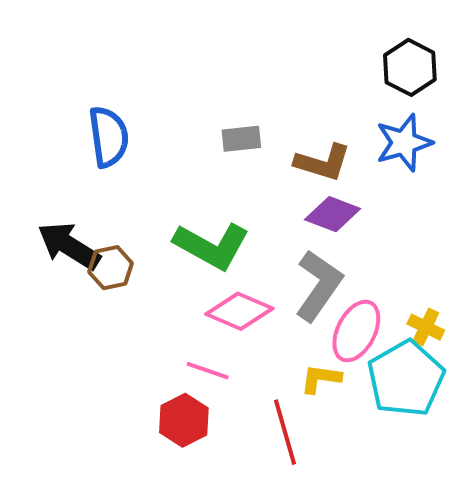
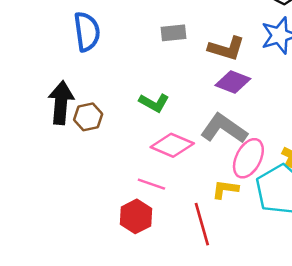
black arrow: (69, 246) -> (61, 103), turned 63
green L-shape: (212, 246) -> (154, 103), size x0.6
gray L-shape: (319, 285) -> (224, 129), turned -90

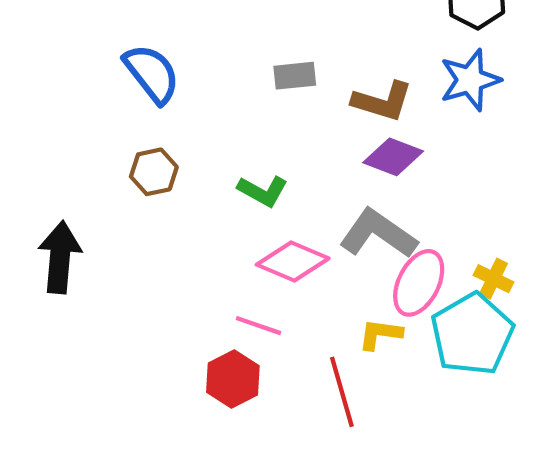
blue semicircle: (87, 32) -> (152, 74), turned -30
black arrow: (61, 103) -> (60, 257), moved
brown hexagon: (88, 117) -> (154, 172), moved

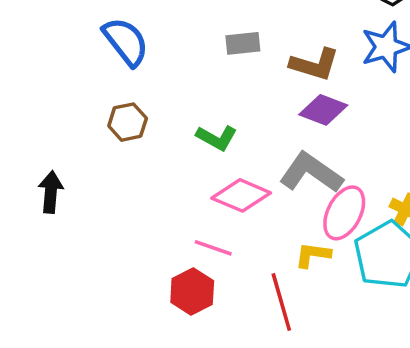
black arrow: (60, 257) -> (51, 192), size x0.7

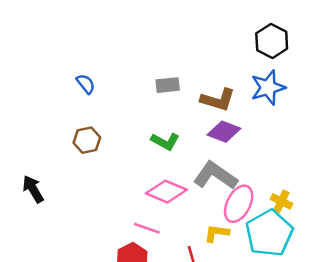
blue semicircle: (126, 42) -> (86, 84), size x0.6
green L-shape: (217, 138) -> (165, 141), moved
black arrow: (51, 192) -> (33, 189), turned -36

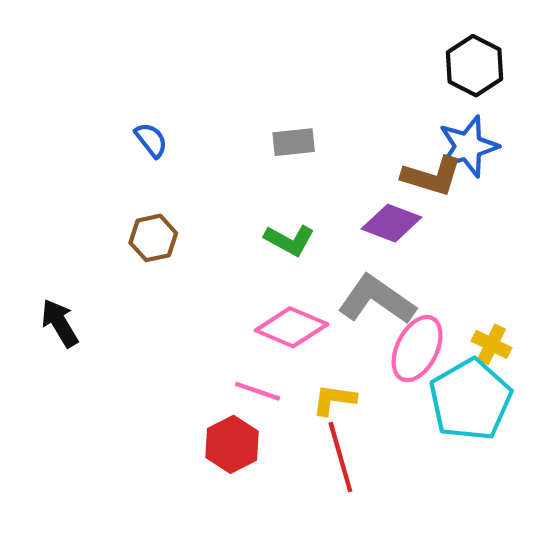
brown L-shape: (218, 100) -> (432, 176), moved
yellow L-shape: (217, 233) -> (334, 400), moved

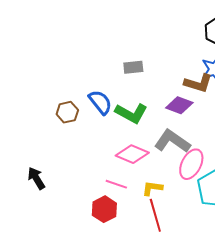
blue semicircle: (151, 140) -> (100, 102), moved, size x1.5
green L-shape: (289, 240) -> (131, 113), size x1.4
black arrow: (60, 323) -> (36, 178), moved

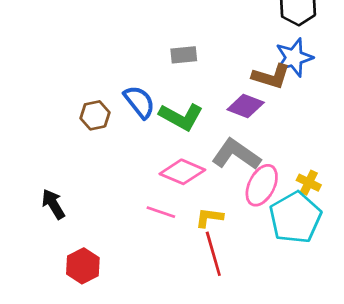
red hexagon: (104, 209) -> (83, 266), moved

